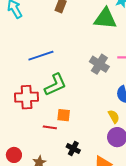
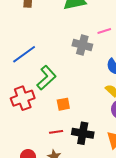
red line: (50, 127) -> (56, 132), moved
black cross: (73, 149) -> (83, 133), size x1.5

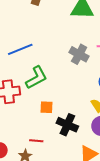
red line: (56, 132) -> (36, 141), moved
black cross: (83, 133) -> (67, 125), moved

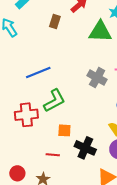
red line: (36, 141) -> (53, 155), moved

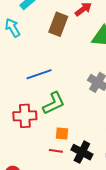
brown rectangle: (55, 22) -> (58, 24), size x1.6
red line: (53, 155) -> (56, 151), moved

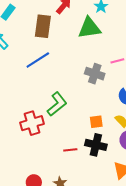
blue line: (39, 74) -> (38, 60), moved
orange square: (62, 133) -> (96, 122), moved

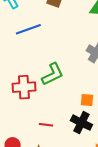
blue line: (38, 60) -> (28, 29), moved
red line: (70, 150) -> (46, 125), moved

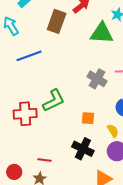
orange square: (87, 100) -> (88, 118), moved
red line: (46, 125) -> (45, 160), moved

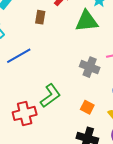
brown rectangle: (57, 21) -> (40, 17), size x0.6
orange square: (88, 118) -> (87, 107), turned 32

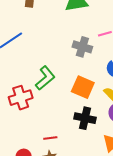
orange square: (87, 107) -> (83, 87), size x1.6

